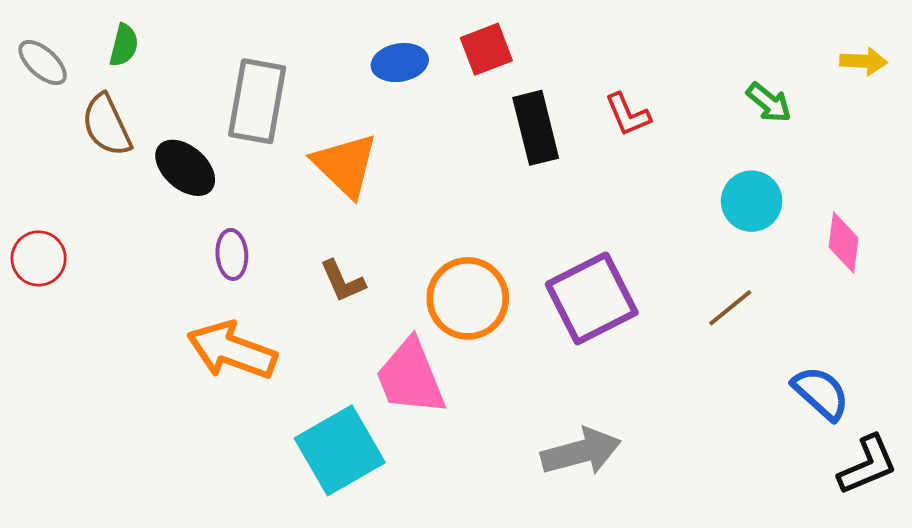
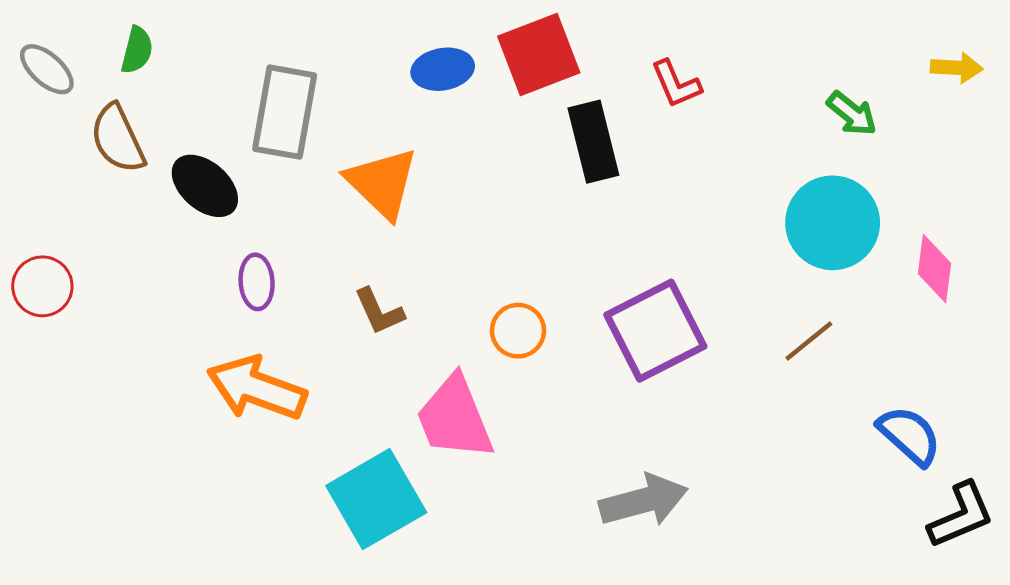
red square: (486, 49) -> (539, 54), size x1.4
red L-shape: (628, 115) -> (676, 84), moved
cyan circle: (752, 201) -> (833, 223), size x1.4
orange circle: (468, 298) -> (518, 331), size x0.6

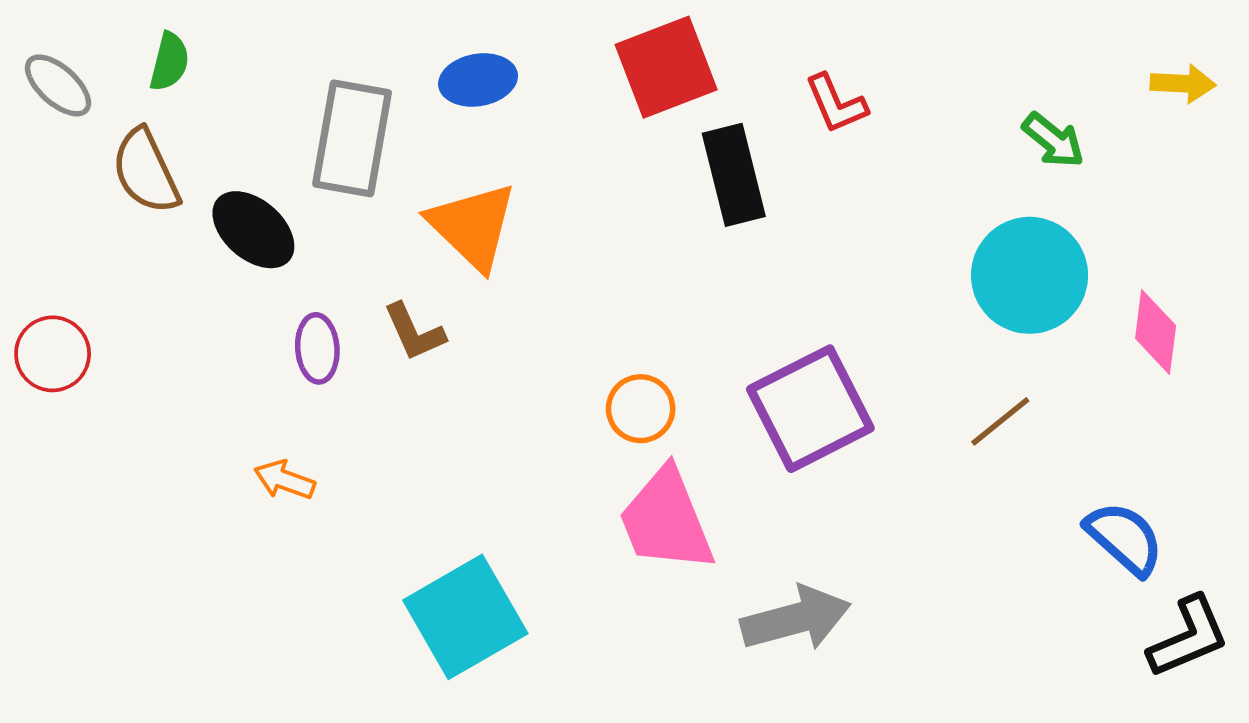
blue ellipse: (443, 69) -> (478, 80), moved
brown L-shape: (379, 311) -> (414, 332), moved
orange arrow: (257, 388) -> (284, 480), moved, size x0.5
pink trapezoid: (454, 418) -> (666, 520), moved

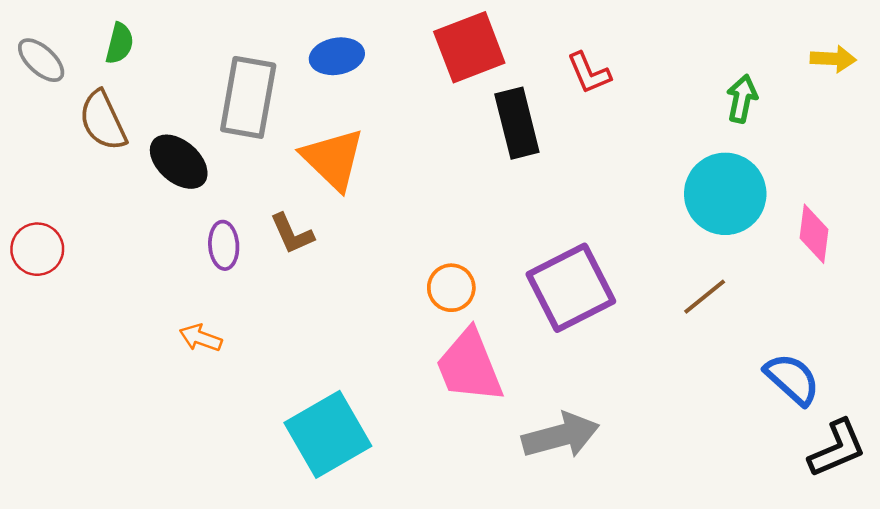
green arrow: (1053, 140) -> (742, 99), turned -117

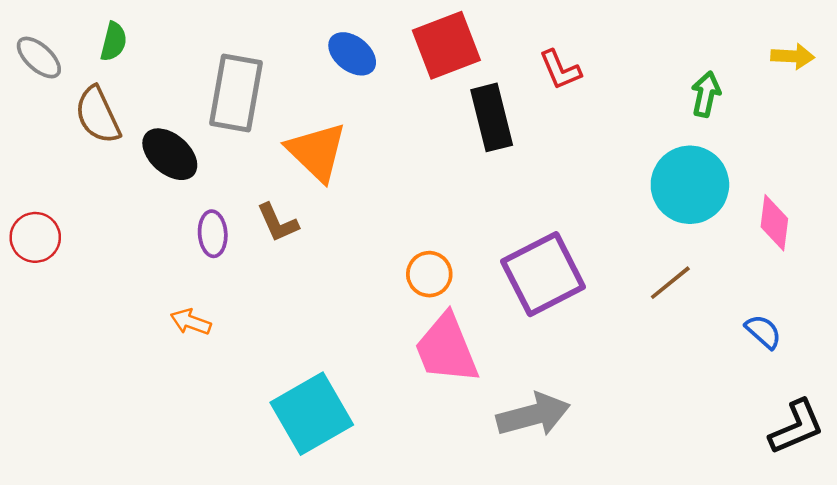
blue ellipse: (337, 56) -> (352, 54), moved, turned 48
blue semicircle: (792, 379) -> (763, 332), moved, size x0.7

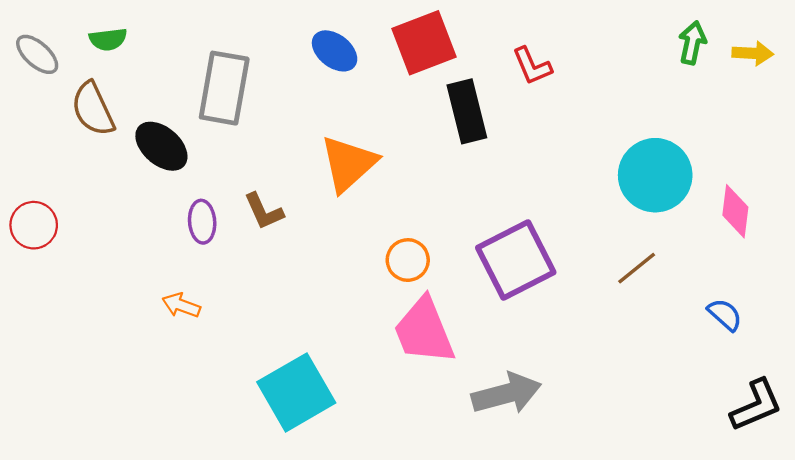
green semicircle: (114, 42) -> (108, 39), turned 69
green arrow: (706, 94) -> (692, 43), moved
orange triangle: (317, 152) -> (348, 164), moved, turned 34

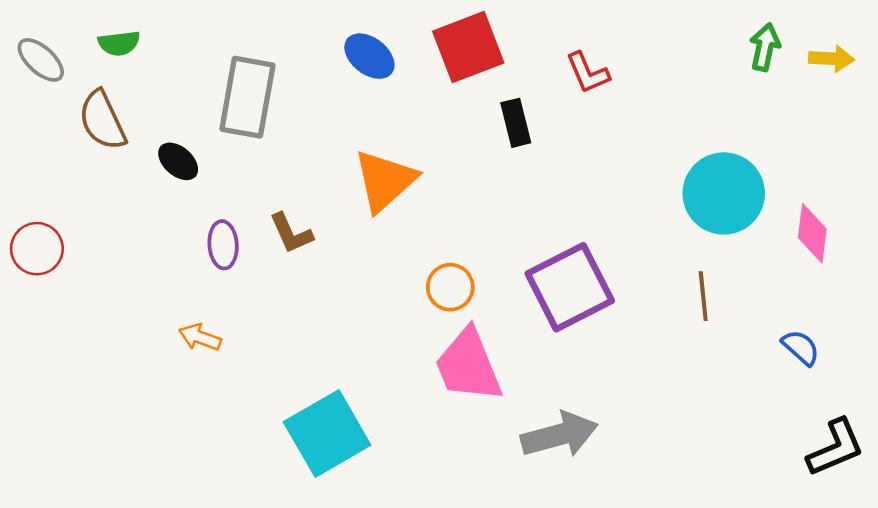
black rectangle: (467, 111) -> (516, 123), size x0.7
black ellipse: (161, 146) -> (178, 161), size x0.7
brown line: (637, 268) -> (703, 296), turned -57

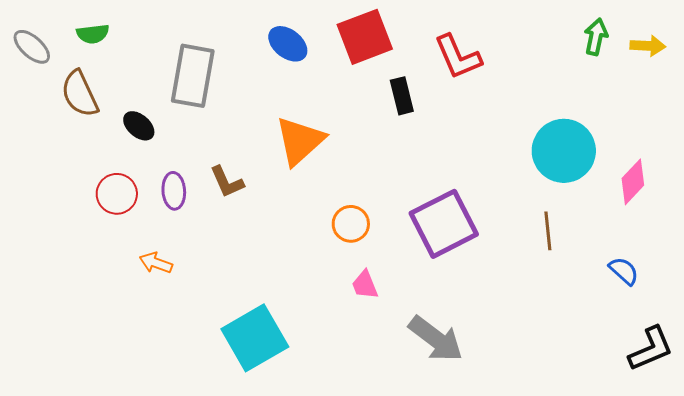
red L-shape: (588, 73) -> (458, 57), size x1.4
pink diamond: (812, 233) -> (633, 182), turned 36
red circle: (37, 249) -> (117, 194), moved
pink trapezoid: (468, 365) -> (365, 285), size x0.5
gray arrow: (559, 435) -> (436, 339), turned 52

